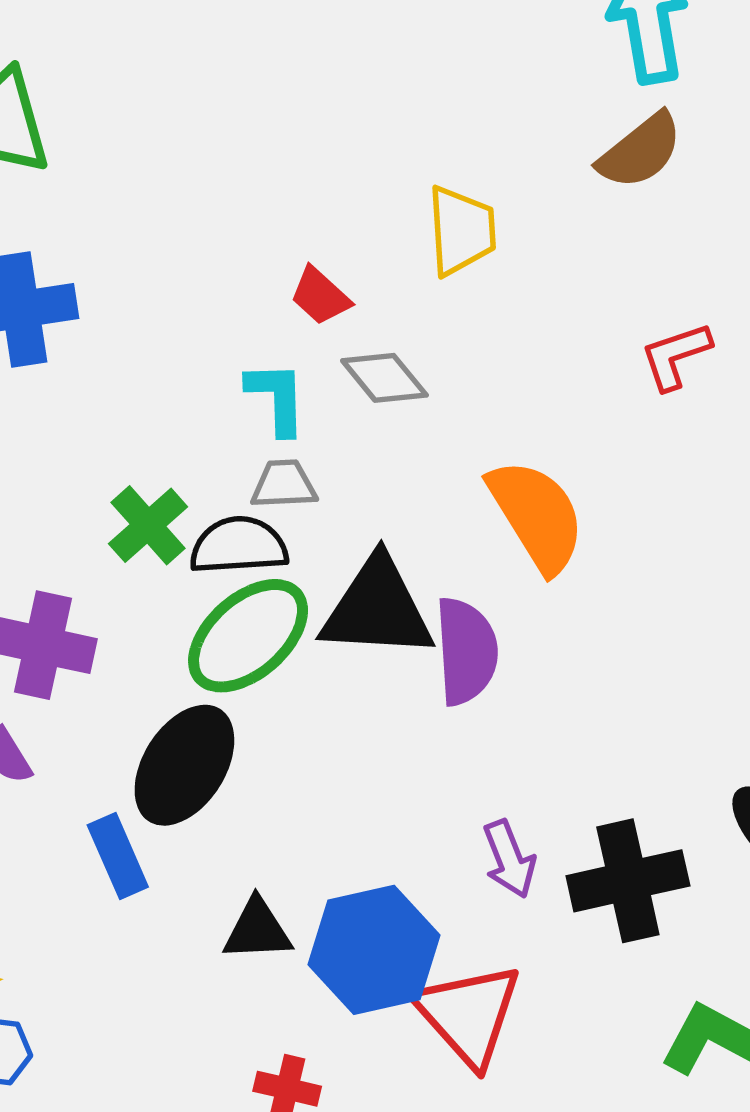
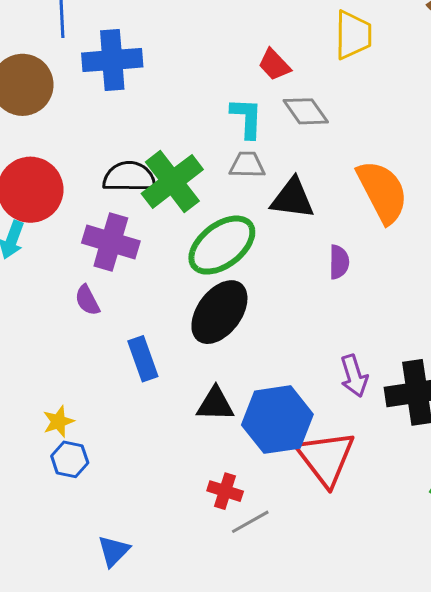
green cross: (148, 525) -> (172, 181), size x1.4
black semicircle: (239, 546) -> (129, 177), moved
black triangle: (377, 608) -> (292, 198), moved, size x0.7
purple semicircle: (466, 651) -> (339, 262), size x0.6
black ellipse: (184, 765) -> (219, 312), moved

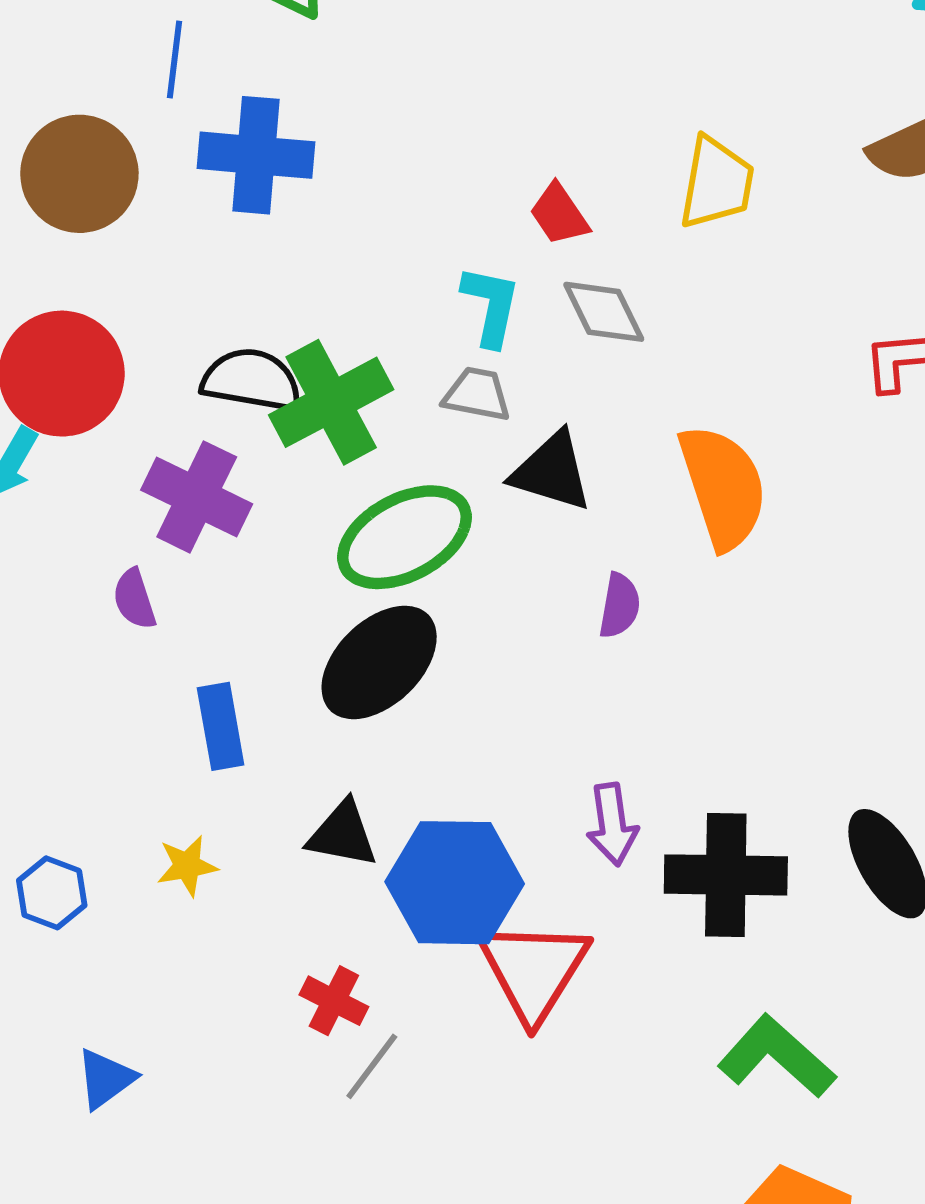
yellow star: (58, 421) -> (187, 866), moved
gray line: (250, 522) -> (372, 1066), turned -33

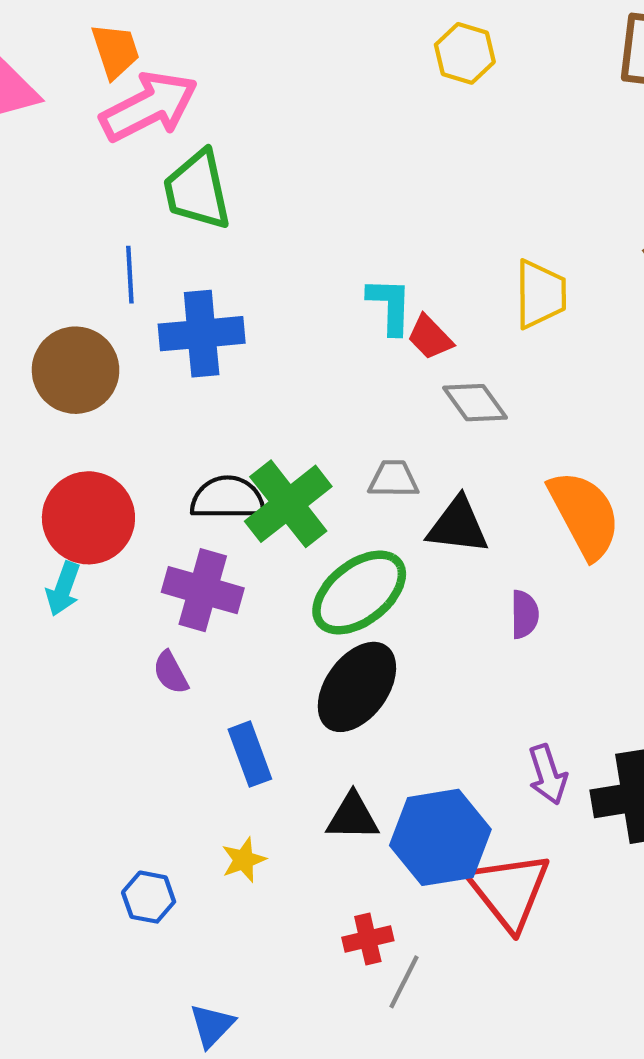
cyan L-shape: (491, 306) -> (390, 306), moved
red cross: (334, 1001) -> (368, 939), turned -30

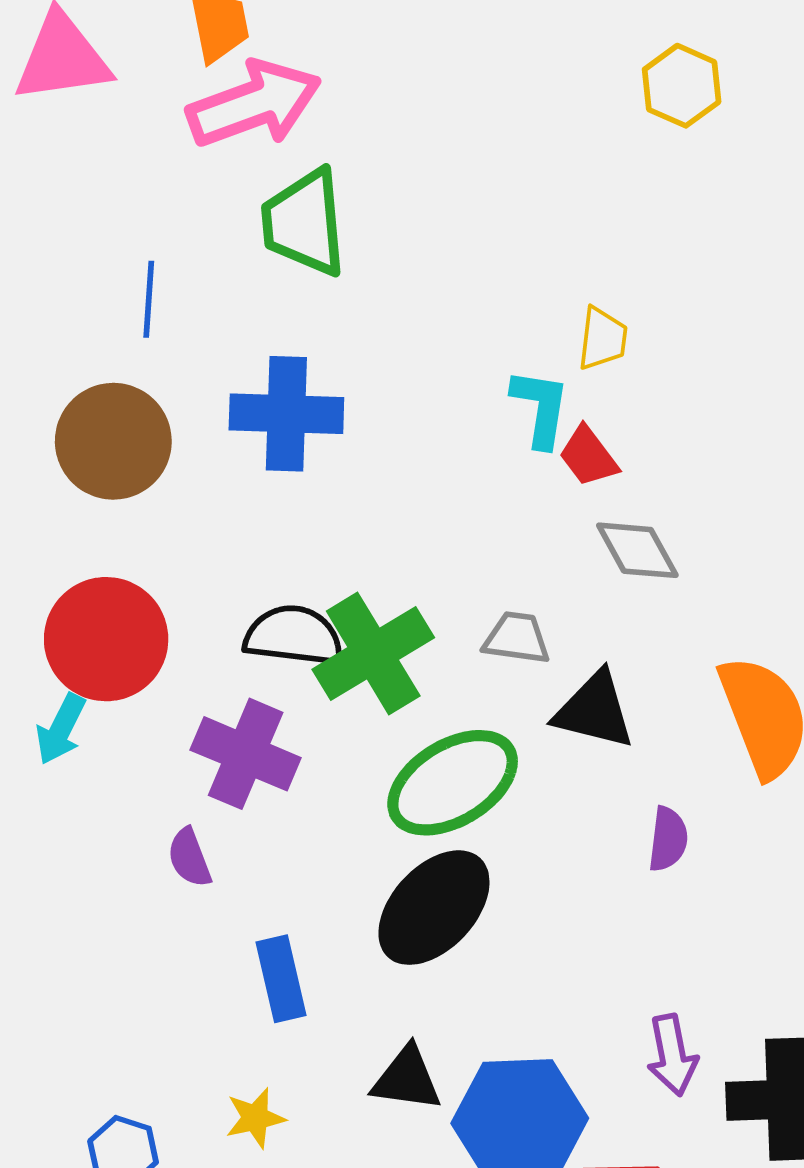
blue line: (130, 275) -> (149, 299), moved
yellow trapezoid: (540, 294) -> (602, 339), moved, size x0.7

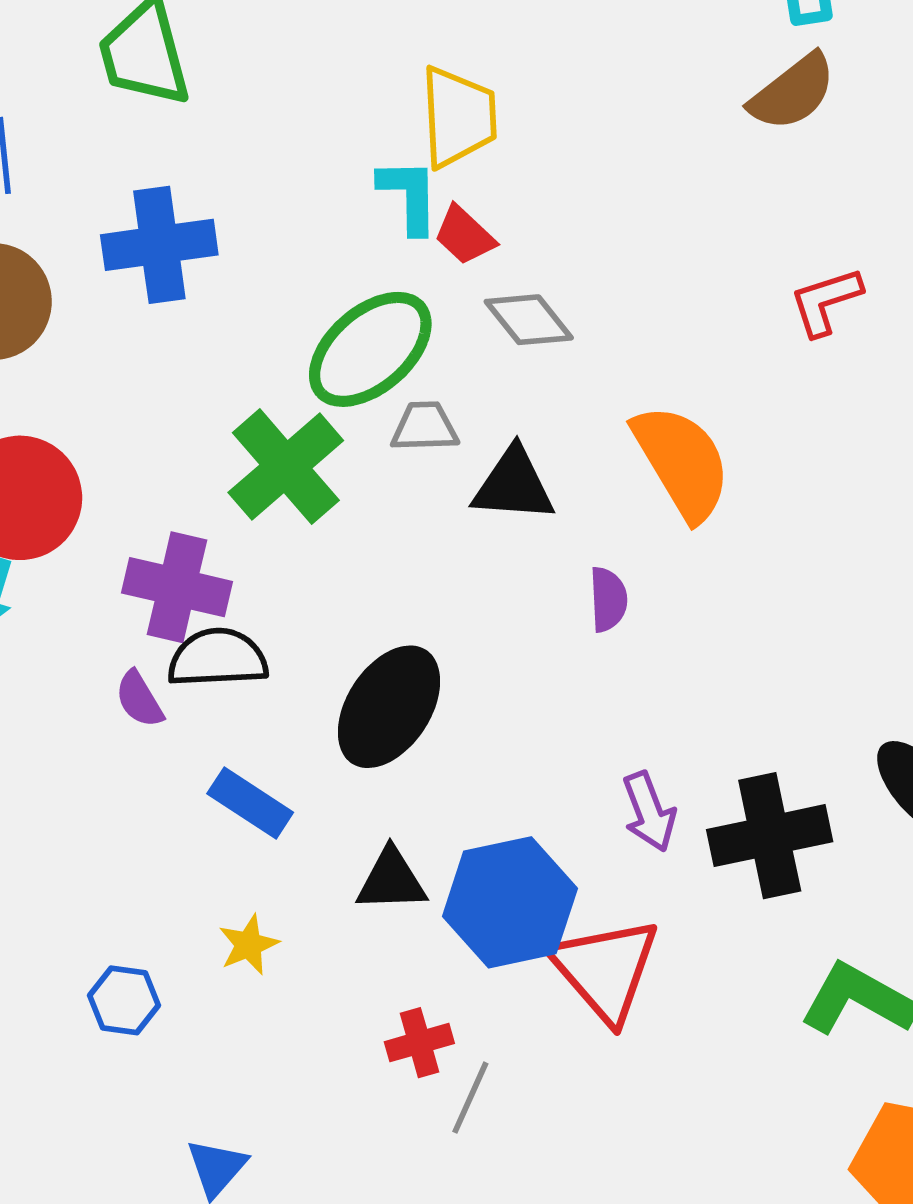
yellow trapezoid: (602, 339) -> (458, 117), size x1.6
black semicircle: (294, 636) -> (218, 658), moved
green ellipse: (453, 783) -> (370, 349), moved
blue rectangle: (281, 979) -> (250, 803), turned -34

